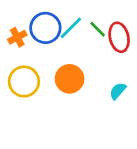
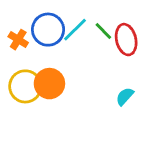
orange cross: (17, 37) -> (18, 40), turned -30
orange circle: (70, 79) -> (49, 84), moved

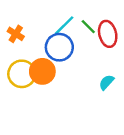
blue circle: (48, 30) -> (59, 47), moved

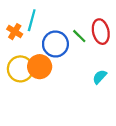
cyan line: (64, 25) -> (32, 20), moved, turned -30
green line: (88, 27) -> (79, 36), moved

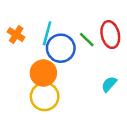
cyan line: (32, 20) -> (47, 33), moved
yellow circle: (20, 69) -> (45, 97), moved

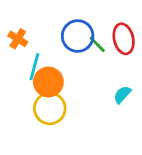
cyan line: (47, 33) -> (34, 67), moved
blue circle: (61, 48) -> (78, 36), moved

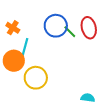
orange circle: (48, 82) -> (14, 61), moved
cyan semicircle: (122, 95) -> (88, 98), moved, turned 56

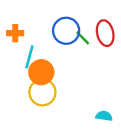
orange cross: (13, 28) -> (15, 33), turned -32
orange circle: (14, 61) -> (41, 72), moved

